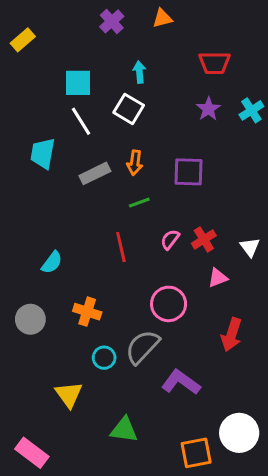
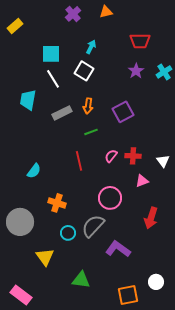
cyan arrow: (139, 72) -> (91, 47), turned 32
purple square: (188, 172) -> (123, 112), turned -30
red cross: (204, 239) -> (133, 156), turned 35
gray circle: (30, 319) -> (20, 222), moved, size x1.4
white circle: (239, 433) -> (156, 282), size x0.6

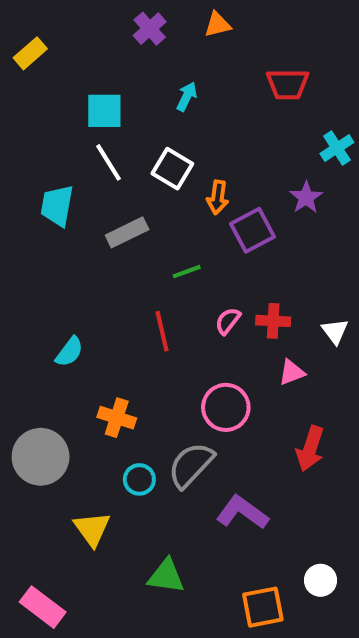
white square: (84, 71) -> (172, 169), moved
purple star: (136, 71) -> (306, 197), moved
orange arrow: (88, 106) -> (218, 197), moved

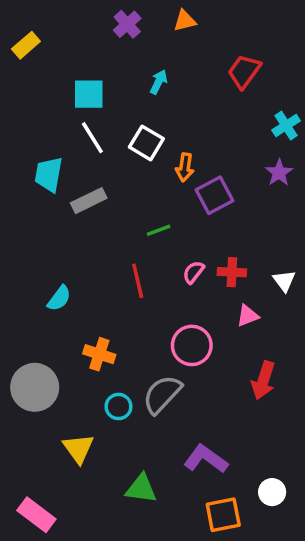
red trapezoid: (288, 84) -> (244, 71), turned 126
purple star: (306, 197) -> (279, 173), moved
gray rectangle: (127, 232) -> (89, 201), moved
purple L-shape: (242, 512) -> (206, 459), moved

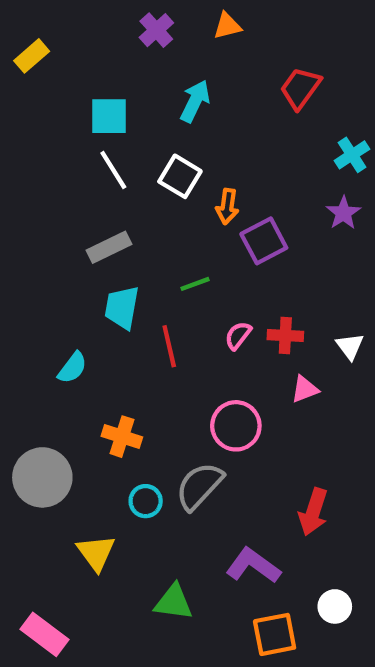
cyan arrow: (159, 82) -> (195, 101), size x1.4
cyan trapezoid: (49, 174) -> (122, 308), moved
red arrow: (263, 380) -> (313, 512), moved

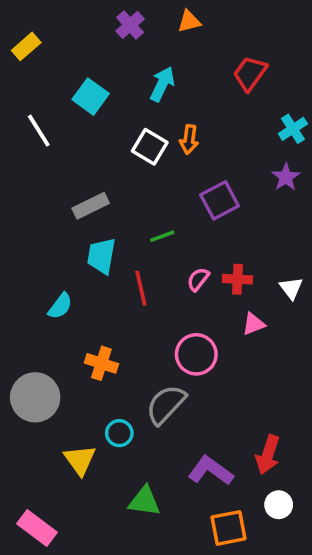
cyan square: (109, 116) -> (91, 97), turned 36
white line: (113, 170) -> (39, 131), moved
orange arrow: (227, 206) -> (189, 140), moved
cyan circle: (146, 501) -> (119, 433), moved
red arrow: (313, 512) -> (268, 455), moved

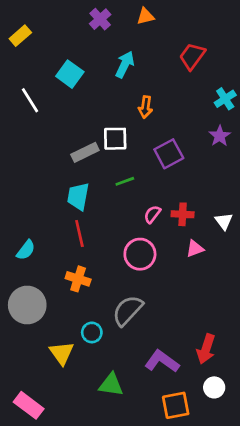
white square: (150, 147) -> (115, 139), moved, turned -32
gray rectangle: (91, 206) -> (85, 152), moved
red line: (141, 288) -> (79, 234), moved
cyan semicircle: (60, 306) -> (26, 250), moved
pink circle: (196, 354) -> (140, 254), moved

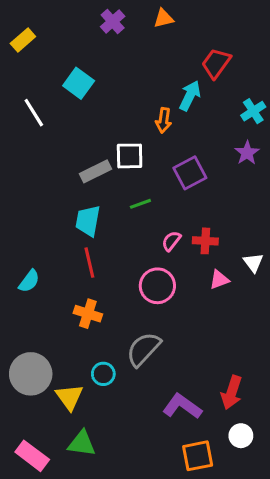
cyan arrow: (125, 64) -> (190, 96), moved
white triangle: (224, 221) -> (253, 263), moved
gray circle: (27, 305) -> (31, 374), moved
green triangle: (111, 385) -> (82, 443), moved

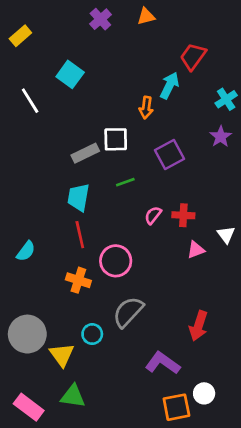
pink circle: (157, 286) -> (116, 261), moved
red arrow: (232, 392) -> (199, 326), moved
white circle: (241, 436) -> (204, 393), moved

